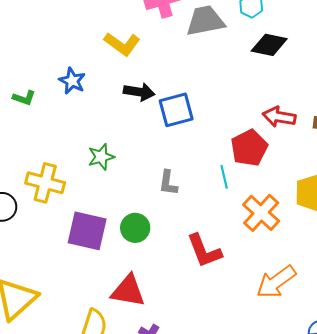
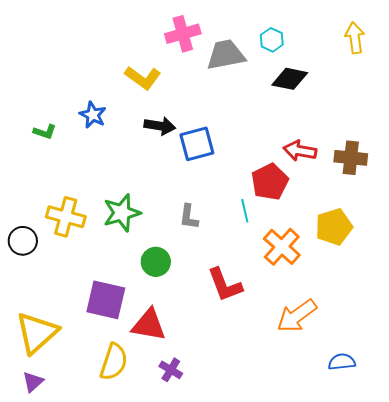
green star: (101, 157) -> (122, 213), moved, size x1.4
purple square: (87, 231) -> (106, 300), moved

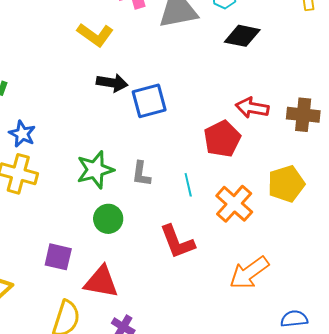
blue star: (93, 115) -> (22, 134), moved
cyan line: (245, 211) -> (188, 185), moved
green star: (122, 213) -> (95, 170), moved
purple square: (106, 300) -> (58, 257), size x0.7

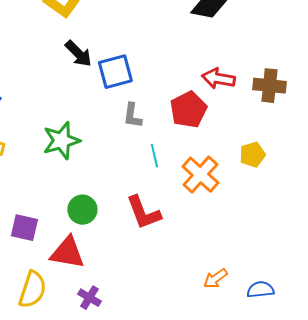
black arrow: (112, 83) -> (78, 54), turned 36
gray L-shape: (141, 174) -> (132, 116), moved
yellow pentagon: (286, 184) -> (252, 155), size x0.7
green circle: (108, 219) -> (82, 210), moved
orange arrow: (249, 273) -> (215, 279), moved, size x0.6

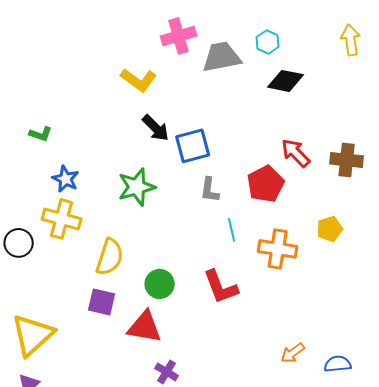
red arrow: (218, 79) -> (296, 153), turned 36
green star: (61, 141) -> (137, 187), moved
orange cross: (200, 175) -> (278, 249), turned -33
yellow semicircle: (32, 290) -> (110, 257), moved

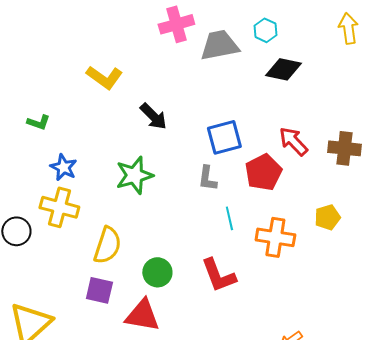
yellow L-shape: (139, 80) -> (104, 77), moved
blue square: (193, 146) -> (224, 137), moved

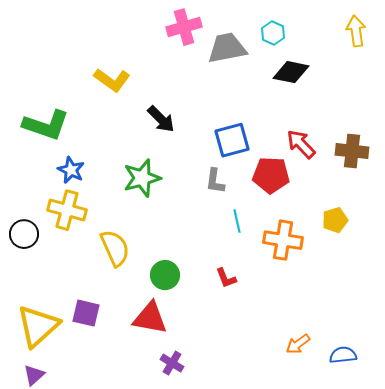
green L-shape: (38, 122) -> (46, 125), size x2.0
red pentagon: (263, 172) -> (271, 175), turned 30
yellow semicircle: (107, 245) -> (115, 248), turned -42
red L-shape: (218, 275) -> (226, 278), size x0.6
purple square: (99, 290) -> (86, 313), moved

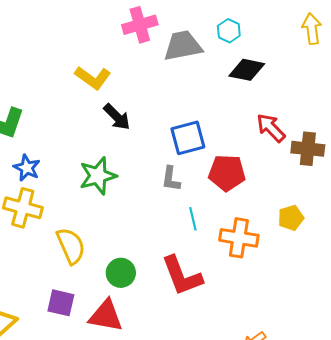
yellow L-shape: (112, 80) -> (93, 78), moved
red arrow: (301, 144) -> (271, 128), moved
red L-shape: (226, 278) -> (182, 276), size x2.0
purple square: (86, 313) -> (61, 303), moved

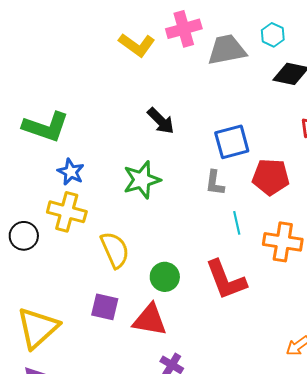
yellow L-shape: (93, 78) -> (137, 45), moved

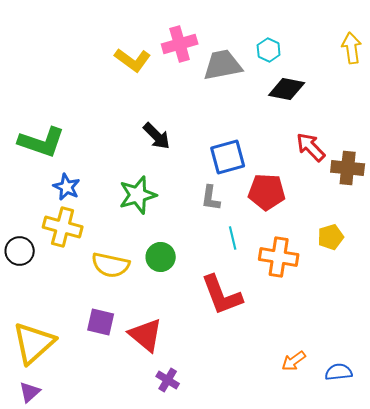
yellow semicircle: (115, 250) -> (111, 265), turned 126
green circle: (165, 277) -> (161, 257), moved
red triangle: (150, 320) -> (146, 335), turned 30

